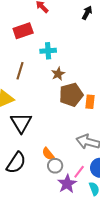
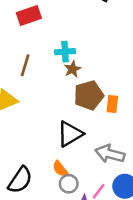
cyan cross: (48, 51) -> (65, 52), moved
black triangle: (21, 123) -> (70, 134), moved, turned 30

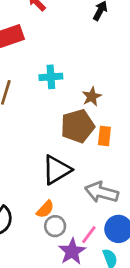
brown star: (72, 69) -> (92, 97), moved
orange semicircle: (60, 169) -> (45, 209), turned -98

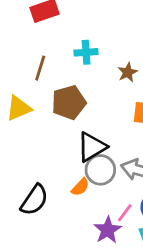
brown pentagon: (78, 126) -> (69, 102), moved
gray circle: (55, 226) -> (100, 170), moved, size x1.4

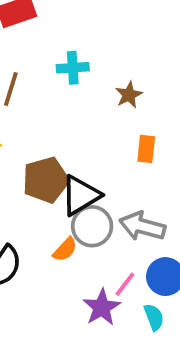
brown pentagon: (69, 102) -> (46, 180), moved

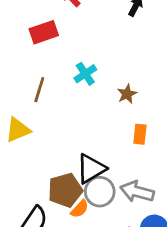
cyan cross: (73, 68) -> (85, 74), turned -30
brown pentagon: (46, 180) -> (65, 190), moved

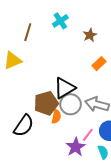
orange rectangle: (140, 134) -> (99, 64), turned 40
orange semicircle: (80, 209) -> (56, 116), turned -32

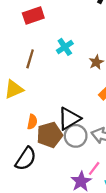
orange semicircle: (56, 116) -> (32, 122), moved

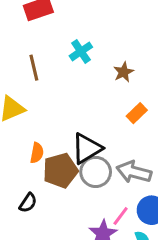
brown line: (30, 59) -> (34, 68), turned -30
black semicircle: (26, 159) -> (28, 203), size x0.6

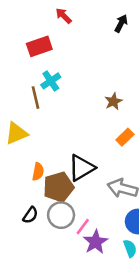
cyan cross: (81, 51) -> (51, 81), moved
gray circle: (96, 172) -> (61, 215), moved
pink line: (121, 216) -> (83, 227), moved

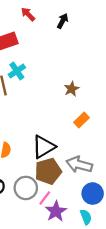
black arrow: (121, 23) -> (63, 21), moved
brown pentagon: (58, 187) -> (48, 171), moved

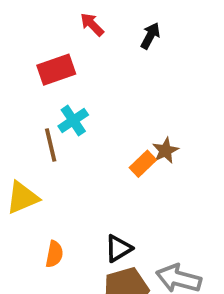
orange rectangle: (81, 120) -> (143, 164), moved
black triangle: (44, 147) -> (118, 248), size x0.7

